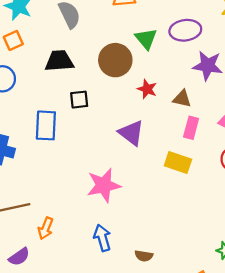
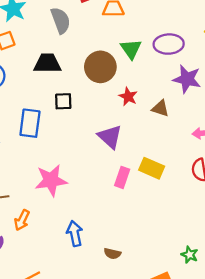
pink rectangle: (191, 128) -> (122, 177), moved
pink star: (104, 185) -> (51, 180), moved

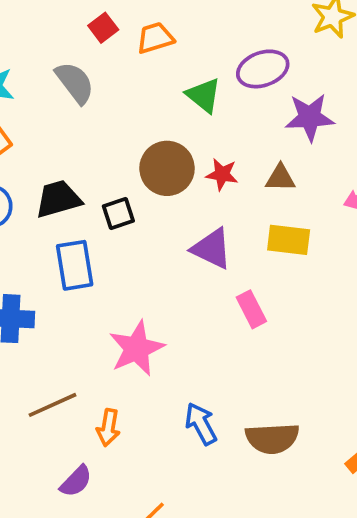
black trapezoid: (47, 63) -> (58, 199), moved
brown circle: (100, 67) -> (167, 168), moved
yellow rectangle: (152, 168) -> (289, 240), moved
pink rectangle: (122, 177) -> (251, 309), turned -30
brown semicircle: (112, 254) -> (272, 438), size x1.8

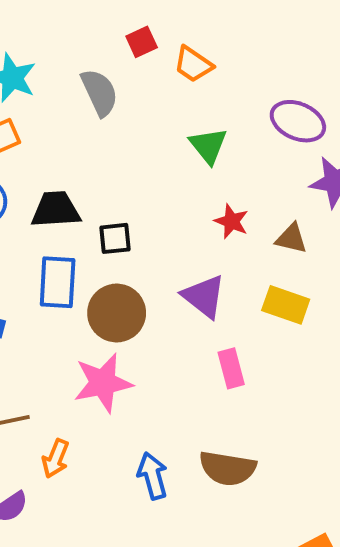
orange trapezoid: (155, 38) -> (193, 64), turned -141
purple ellipse: (263, 69) -> (298, 121), turned 30
green triangle: (204, 95) -> (208, 146), moved
brown circle: (167, 168) -> (117, 313), moved
brown semicircle: (272, 438) -> (228, 468), moved

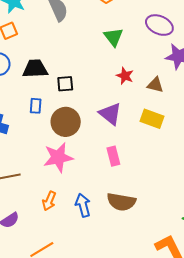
blue rectangle: (58, 282) -> (36, 106), size x0.6
pink rectangle: (231, 368) -> (113, 156), moved
orange arrow: (56, 459) -> (49, 201), moved

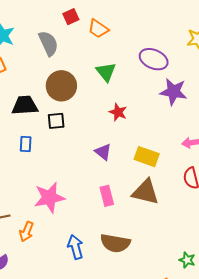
brown triangle: (155, 85) -> (145, 192), moved, size x1.6
purple triangle: (110, 114) -> (103, 152), size x0.7
brown circle: (66, 122) -> (61, 86), moved
orange arrow: (49, 201) -> (26, 231), moved

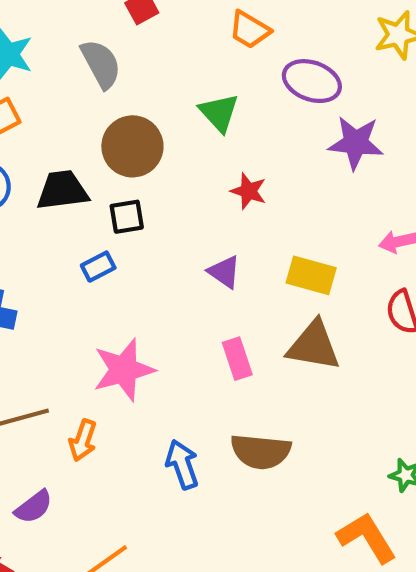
orange trapezoid: (98, 29) -> (249, 30), moved
blue rectangle: (26, 144) -> (98, 267), moved, turned 63

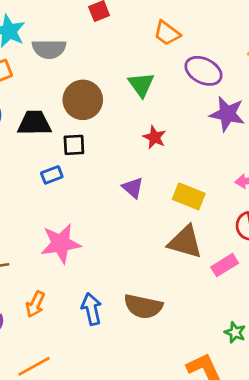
gray semicircle: (101, 64) -> (49, 49), moved, turned 112
pink rectangle: (237, 359) -> (225, 265), moved, turned 70
orange arrow: (83, 440) -> (35, 304), moved

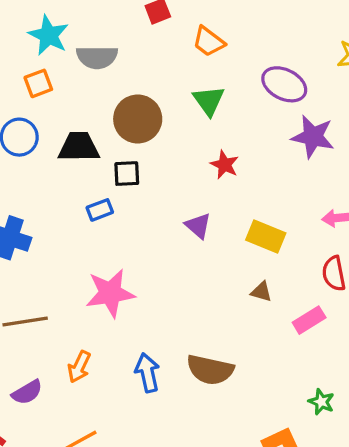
orange trapezoid: (167, 33) -> (209, 42), moved
brown triangle: (185, 242) -> (261, 292), size x0.5

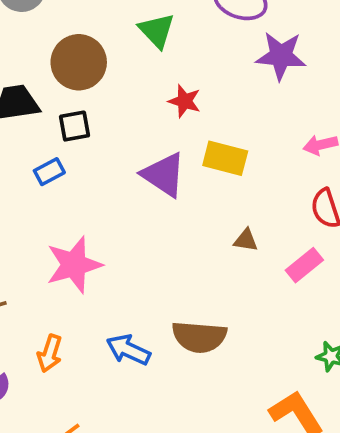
purple triangle: (198, 226) -> (164, 175), size x1.5
yellow rectangle: (266, 236) -> (225, 158), moved
blue arrow: (147, 373) -> (128, 350), turned -45

